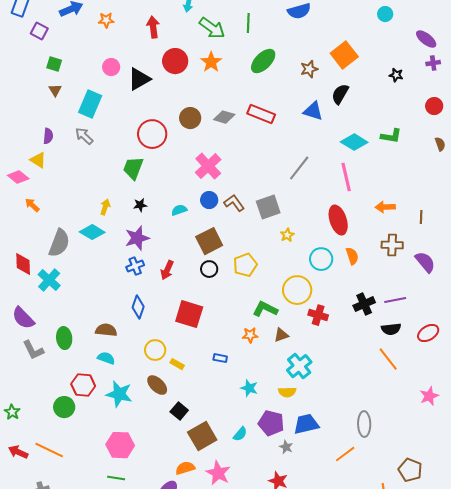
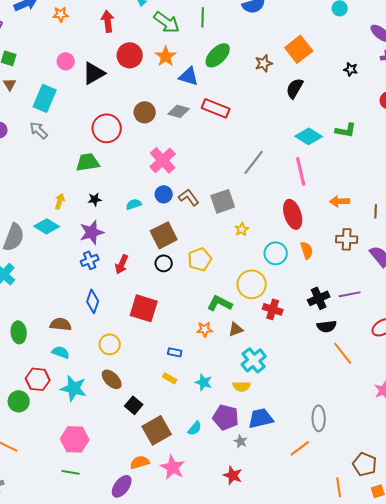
blue triangle: (313, 111) -> (189, 76), moved
green trapezoid: (133, 168) -> (88, 162), turned 60
black semicircle: (391, 329) -> (327, 326), moved
yellow rectangle: (177, 364) -> (170, 378), moved

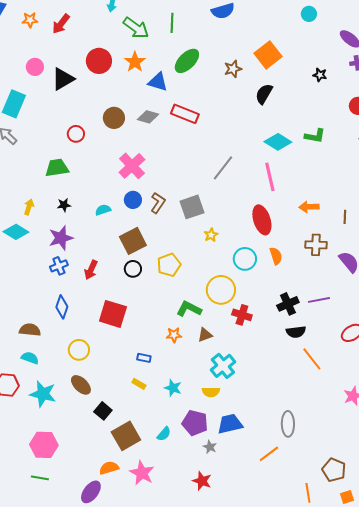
red arrow: (108, 21) -> (61, 24), moved, turned -135
red circle: (107, 128) -> (76, 134), size x0.6
brown L-shape: (189, 197) -> (158, 203), turned 70

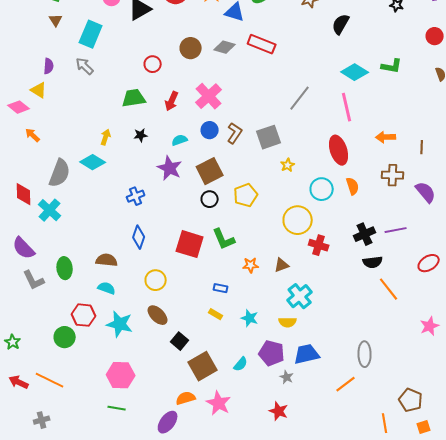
purple star: (61, 238) -> (170, 168), moved, turned -30
red arrow: (91, 270) -> (172, 101), moved
green L-shape: (189, 309) -> (224, 239), moved, turned -140

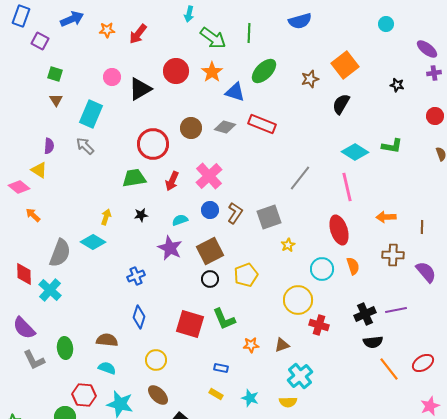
red circle: (153, 64) -> (153, 144), size x1.8
red ellipse: (429, 263) -> (423, 363), moved

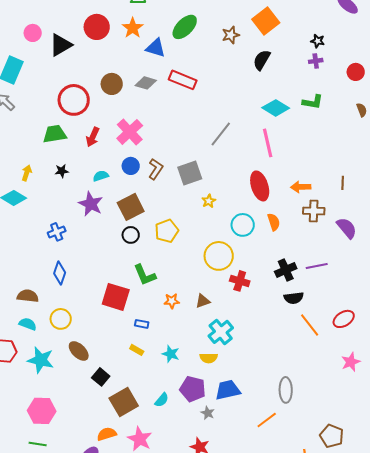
purple cross: (434, 73) -> (316, 61), moved
orange arrow: (386, 217) -> (301, 187), moved
red square: (190, 324) -> (116, 297), moved
yellow circle: (156, 360) -> (61, 319), moved

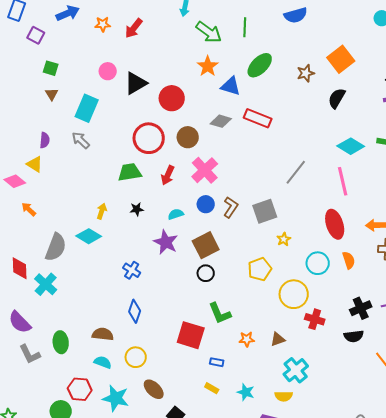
red circle: (97, 27) -> (172, 98), moved
brown circle: (112, 84) -> (188, 137), moved
yellow pentagon: (167, 231) -> (260, 269), moved
blue cross: (57, 232) -> (132, 270), turned -36
black semicircle: (294, 298) -> (354, 336), moved

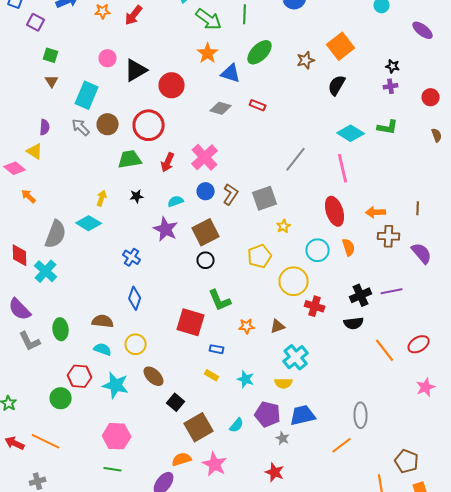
red rectangle: (258, 118) -> (258, 105), size x0.6
brown circle: (188, 137) -> (108, 124), moved

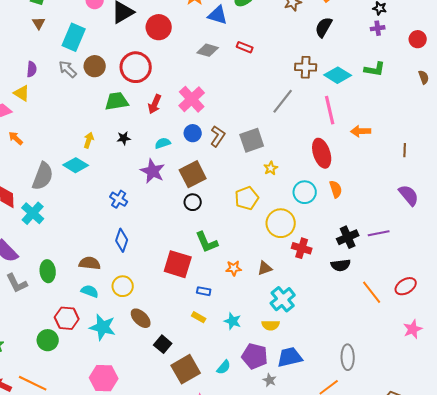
orange arrow: (376, 212) -> (361, 131), moved
brown cross: (389, 236) -> (306, 67), moved

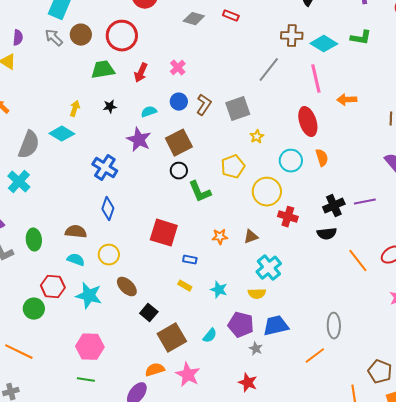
pink cross: (192, 99) -> (178, 68), size x0.6
blue cross: (119, 199) -> (105, 168), size x1.4
green L-shape: (207, 242) -> (200, 192), moved

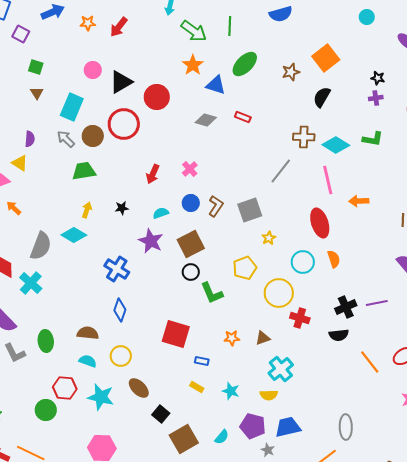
red circle: (122, 36) -> (124, 124), moved
green trapezoid: (103, 70) -> (84, 171), moved

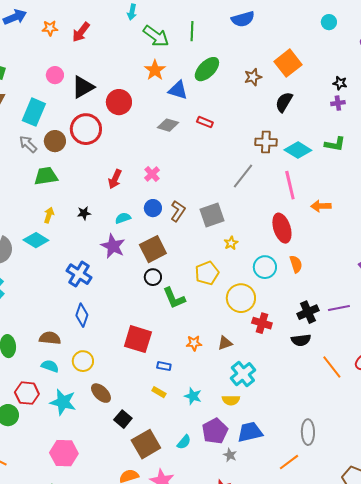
purple pentagon: (253, 426) -> (215, 431), turned 30

